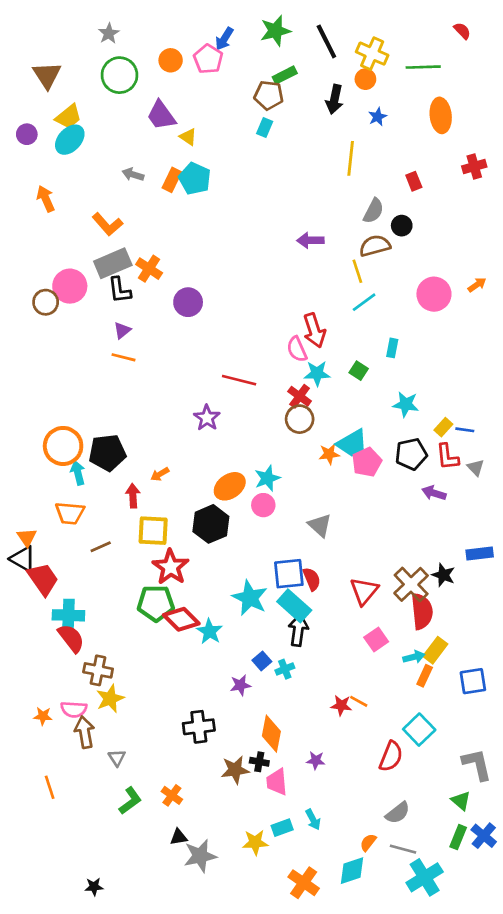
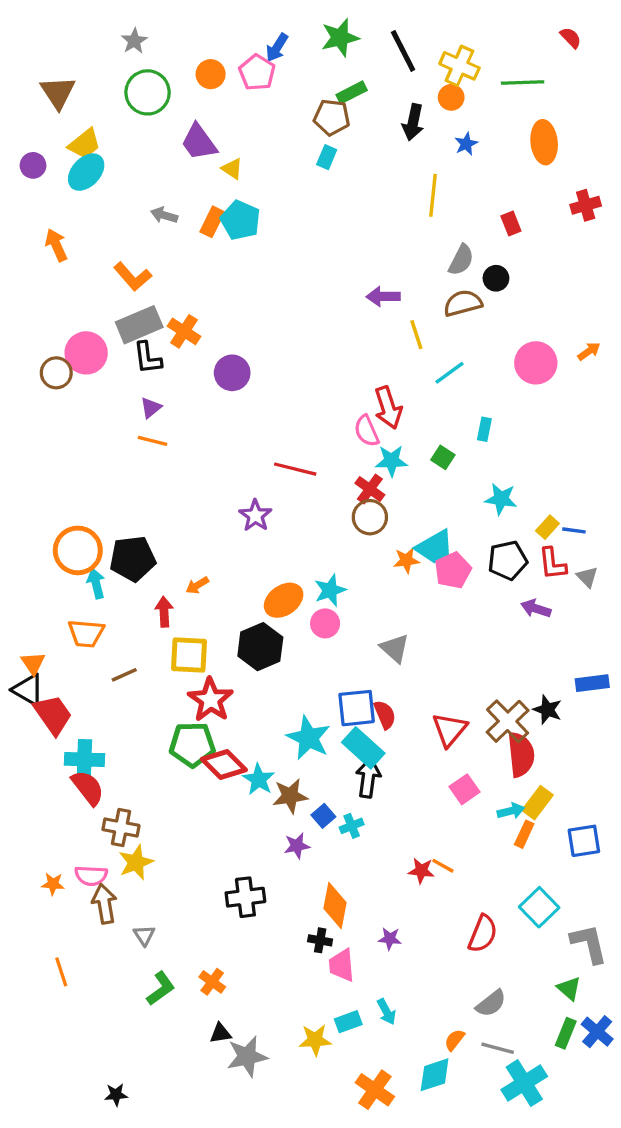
yellow line: (357, 271) -> (416, 335), moved
cyan square: (419, 730) -> (539, 907), moved
brown star: (235, 770) -> (290, 796), moved

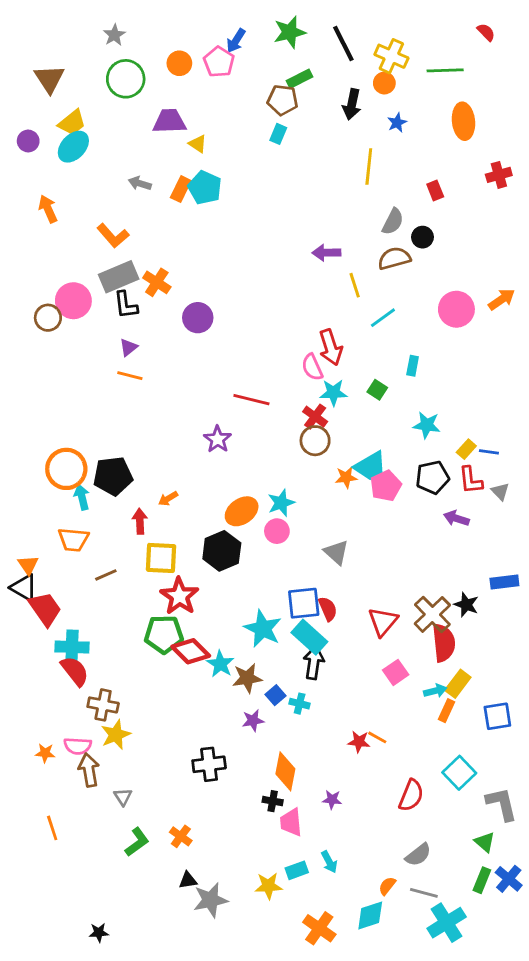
purple trapezoid: (199, 142) -> (169, 121), turned 124
orange arrow: (589, 351) -> (502, 299), size x1.4
cyan cross: (352, 826) -> (300, 704), turned 36

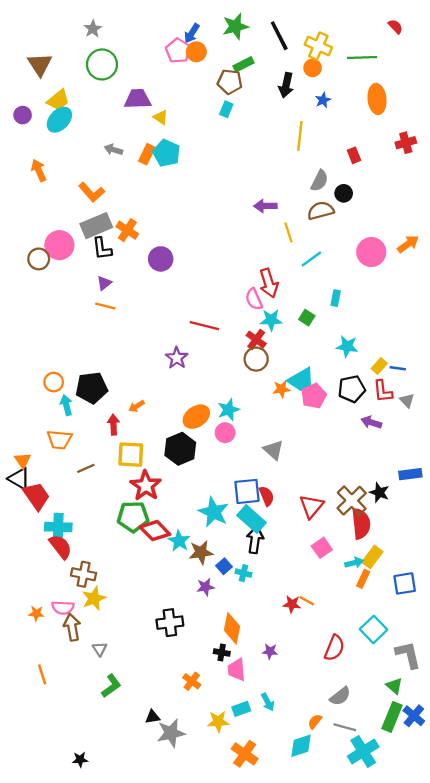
orange circle: (179, 63) -> (196, 52), moved
orange circle: (66, 469) -> (54, 382), size x0.6
orange cross: (181, 836) -> (192, 681), moved
green rectangle: (482, 880) -> (392, 717), size x1.4
orange cross: (319, 928) -> (245, 754), moved

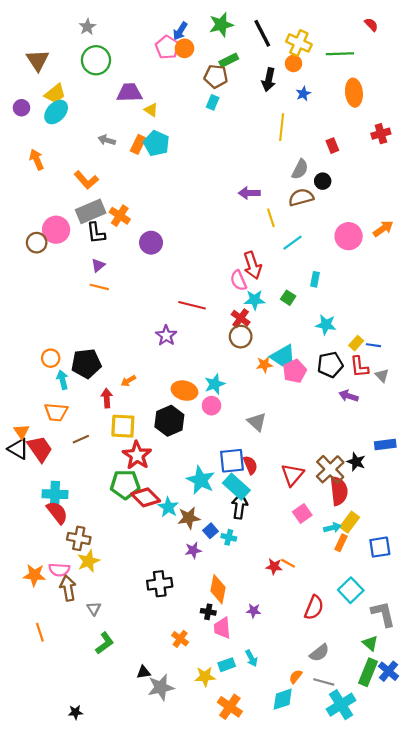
orange ellipse: (196, 417) -> (184, 391), turned 50
red trapezoid: (36, 496) -> (40, 449), moved
orange star: (36, 613) -> (34, 575), size x1.5

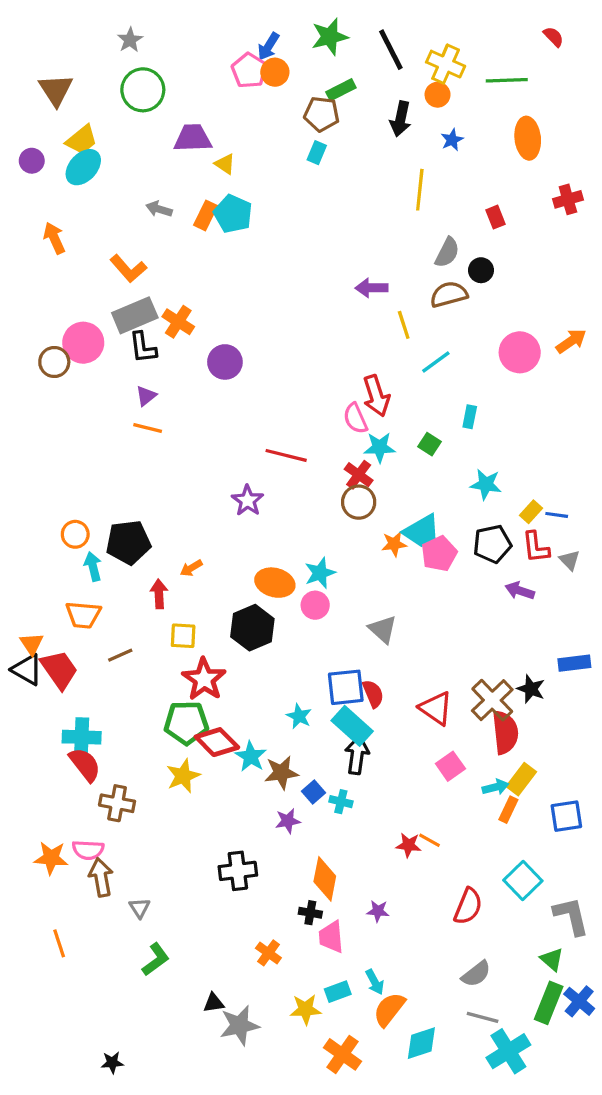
yellow square: (123, 426) -> (183, 636), size x0.7
red triangle: (292, 475) -> (436, 708), turned -35
cyan star: (201, 480) -> (299, 716), size x0.6
yellow star: (88, 561) -> (183, 776), moved
orange semicircle: (296, 677) -> (389, 1009), moved, size x1.6

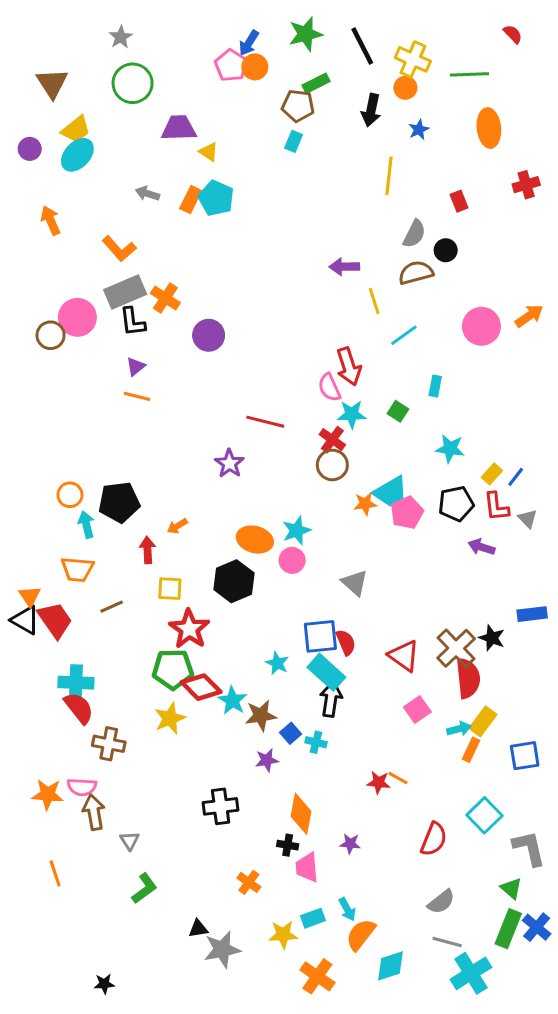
blue line: (557, 515) -> (516, 477), turned -60

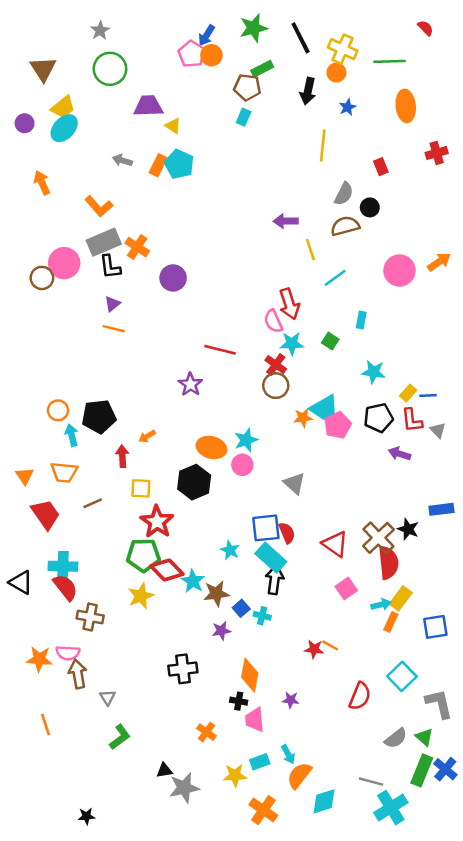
blue line: (516, 477) -> (428, 396), turned 49
orange triangle: (30, 596) -> (25, 476), moved
black triangle: (25, 620) -> (21, 582), moved
gray semicircle: (441, 902) -> (396, 738), moved

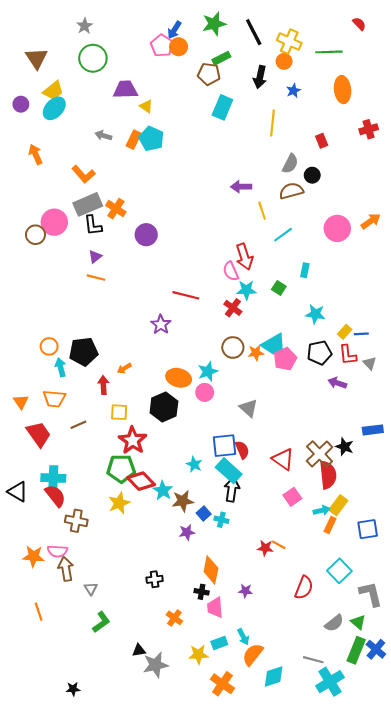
cyan rectangle: (244, 117) -> (222, 107), moved, size x1.6
brown circle: (276, 386) -> (233, 347), moved
black cross: (183, 669) -> (155, 579), moved, size x0.7

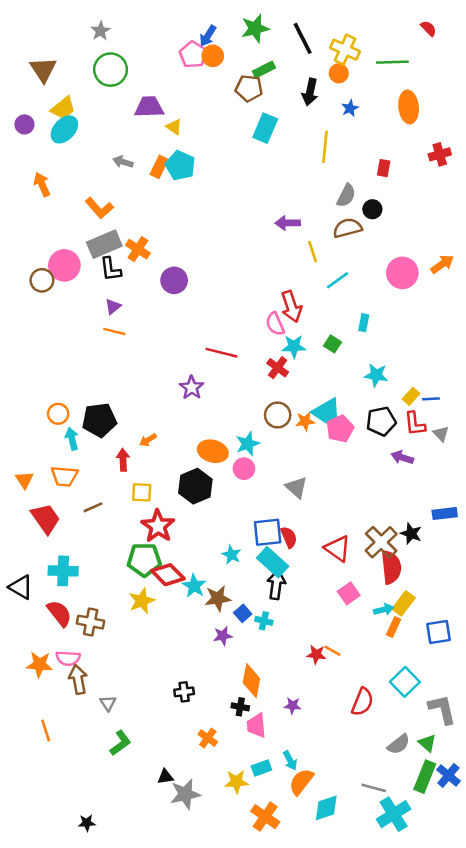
red rectangle: (322, 141) -> (384, 168), turned 32
red semicircle: (55, 496) -> (59, 613), moved

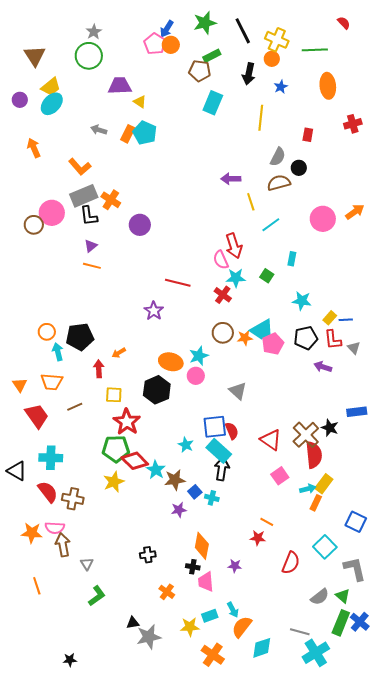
gray star: (101, 31) -> (94, 32), moved
blue square: (438, 632) -> (356, 522), moved, turned 35
red star: (316, 654) -> (258, 538), moved

